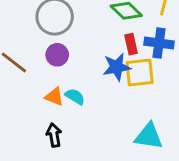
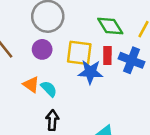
yellow square: (140, 72) -> (79, 53), moved
black arrow: (54, 135) -> (52, 120), moved

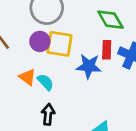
yellow square: (79, 53) -> (60, 44), moved

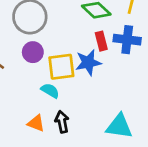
yellow square: (60, 44) -> (61, 67), moved
orange triangle: (27, 77) -> (36, 123), moved

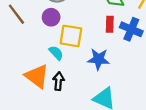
blue star: (88, 62) -> (98, 59), moved
orange triangle: (36, 123) -> (37, 76), size x1.6

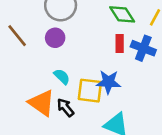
yellow square: (71, 36) -> (90, 91), moved
black arrow: (58, 81) -> (65, 107), turned -42

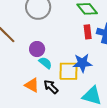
purple circle: (55, 38) -> (37, 49), moved
orange triangle: (42, 103) -> (32, 85), size x0.7

